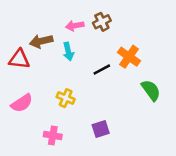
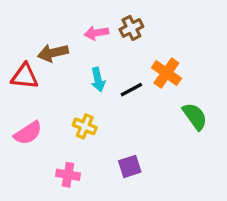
cyan arrow: (68, 52) -> (98, 80), moved

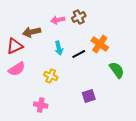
red triangle: (25, 76) -> (15, 46), turned -30
pink semicircle: (28, 133) -> (17, 69), moved
purple square: (130, 166) -> (89, 96), moved

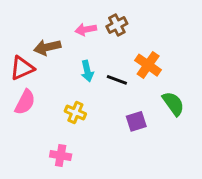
black line: (79, 54) -> (117, 80), turned 48
pink semicircle: (17, 69) -> (25, 102), turned -30
purple square: (89, 96) -> (136, 121), moved

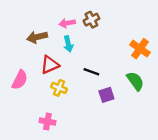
orange cross: (148, 65) -> (140, 49), moved
red triangle: (22, 68) -> (50, 65), moved
cyan arrow: (87, 71) -> (68, 44), moved
black line: (117, 80) -> (91, 72), moved

